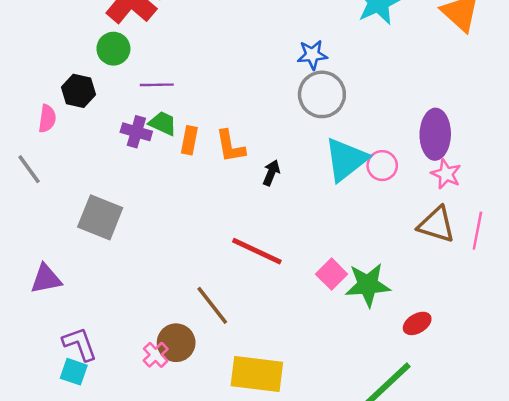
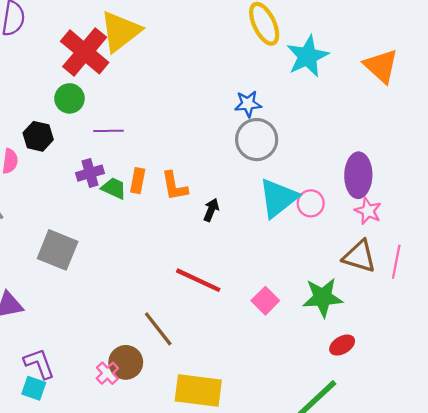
green trapezoid: (163, 123) -> (114, 188), moved
purple cross: (136, 132) -> (90, 173), turned -32
green star: (368, 285) -> (323, 297), moved

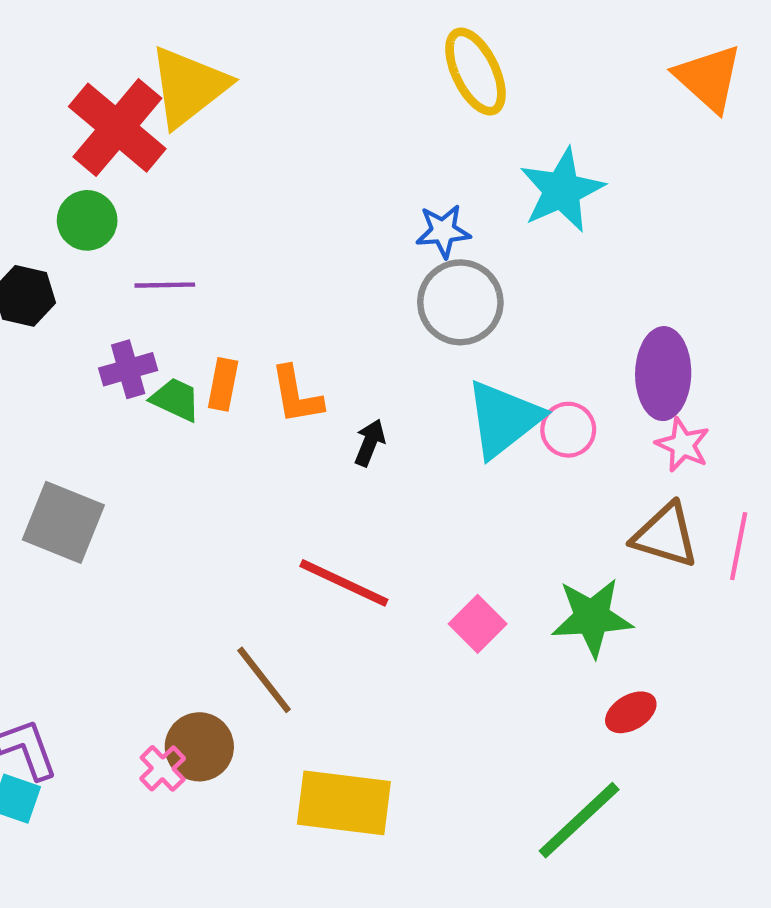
cyan star: (307, 56) -> (562, 190), moved
orange triangle: (381, 66) -> (708, 78), moved

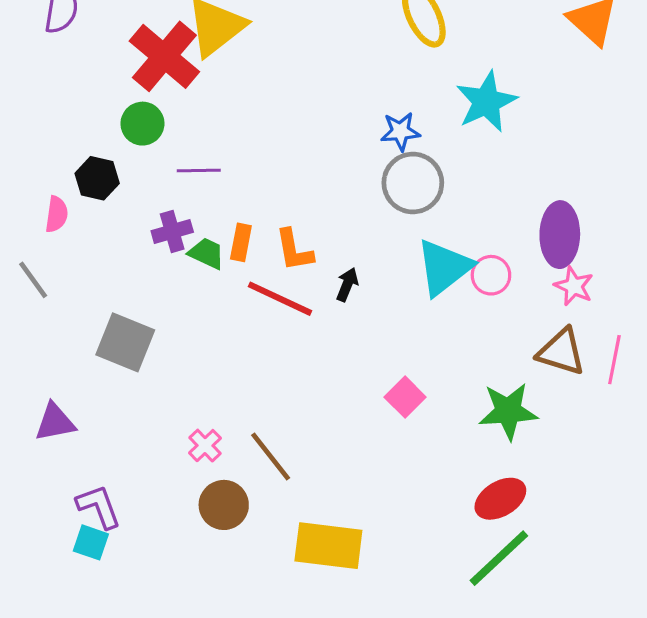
red line: (344, 583) -> (280, 299), moved
pink square: (478, 624) -> (405, 397), moved
red ellipse: (631, 712) -> (500, 499), moved, size x1.4
pink cross: (163, 768) -> (205, 446), moved

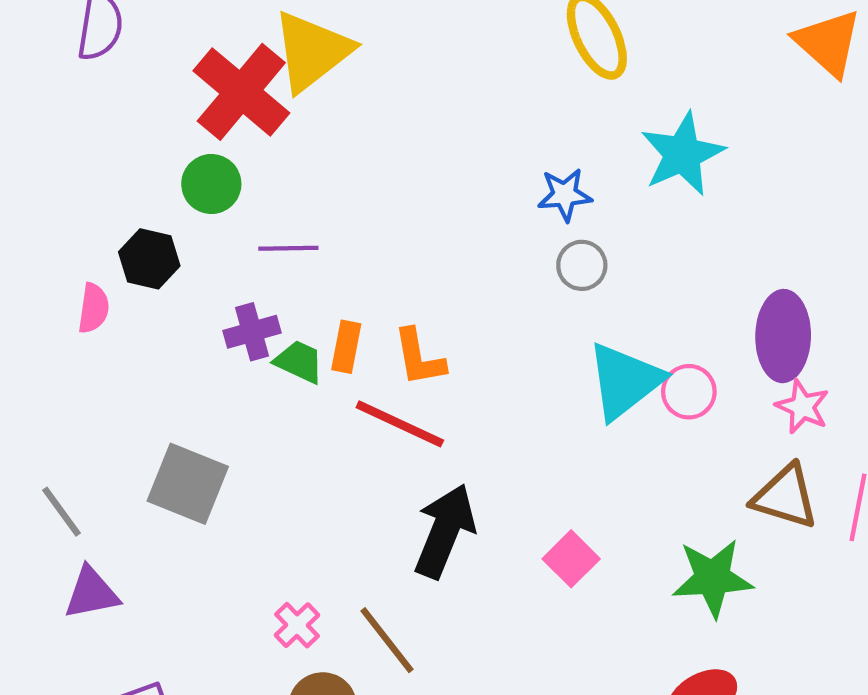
gray circle: (413, 183) -> (582, 265), size x0.6
gray line: (33, 280) -> (61, 512), moved
black arrow: (347, 285) -> (445, 531), moved, size x2.0

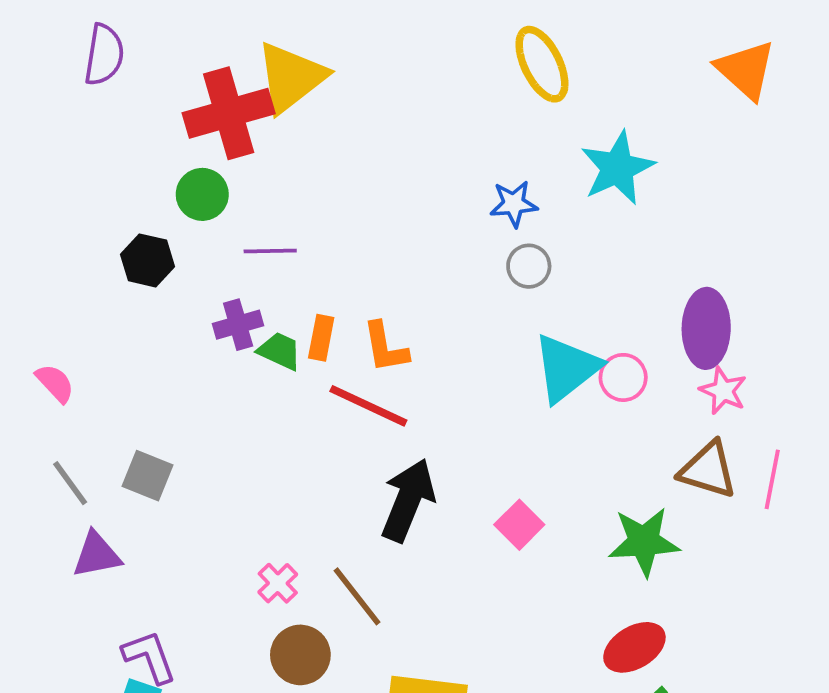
red cross: (241, 92) -> (229, 113), turned 34
pink semicircle: (94, 308) -> (55, 383), moved, turned -51
gray square: (188, 484) -> (148, 476), moved, size x0.7

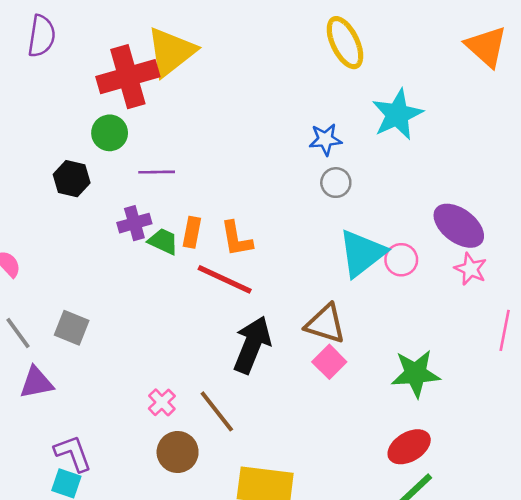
purple ellipse: (706, 328) -> (459, 226), turned -54
brown triangle: (708, 470) -> (325, 324), moved

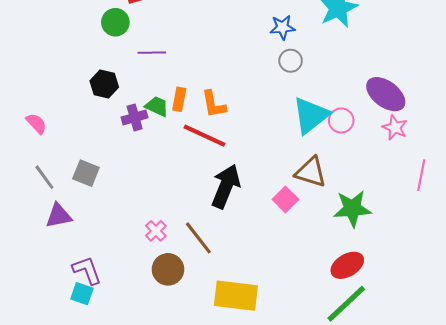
black hexagon: (72, 179) -> (104, 84), moved
purple cross: (134, 223) -> (135, 117), moved
brown triangle: (325, 324) -> (311, 172), moved

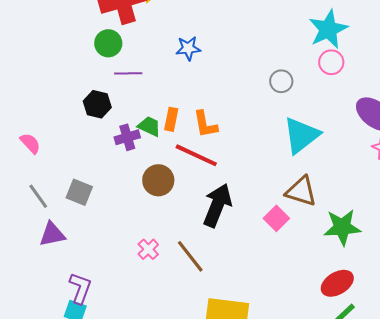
blue star: (282, 27) -> (188, 48), moved
purple line: (152, 53) -> (128, 73), moved
pink circle: (341, 120) -> (331, 62), moved
brown circle: (168, 269) -> (158, 180), moved
purple L-shape: (87, 270) -> (80, 288), turned 40

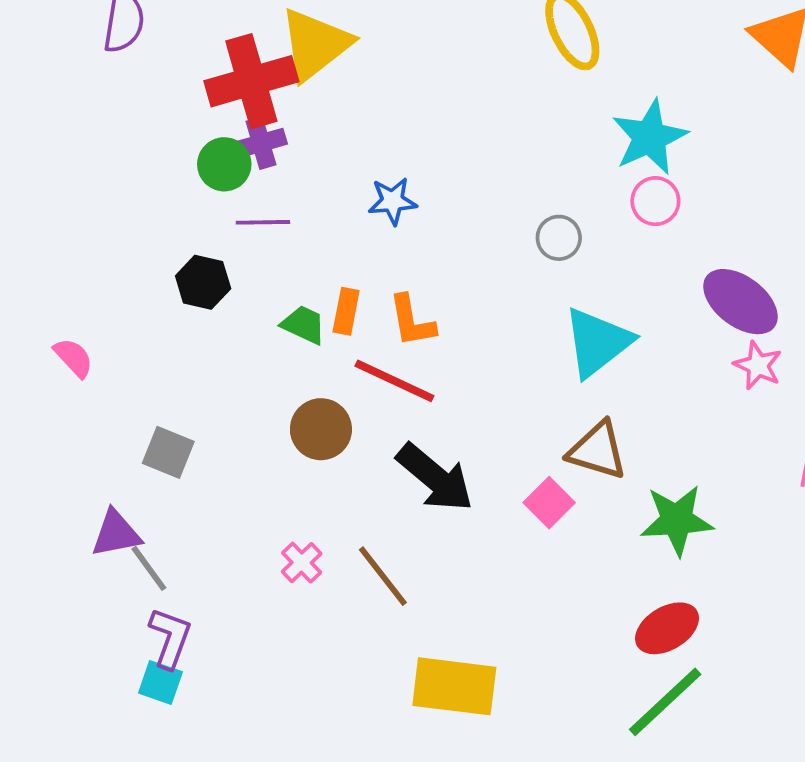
blue star: (188, 48) -> (392, 201), moved
purple cross: (127, 137) -> (261, 143), moved
gray line: (38, 196) -> (149, 568), moved
black arrow: (217, 205) -> (435, 478), turned 108

